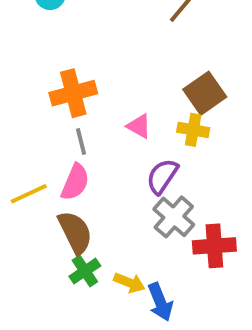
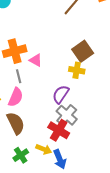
pink triangle: (139, 126) -> (36, 60), moved
red cross: (214, 246) -> (59, 130), moved, turned 35
green cross: (85, 271) -> (21, 155), moved

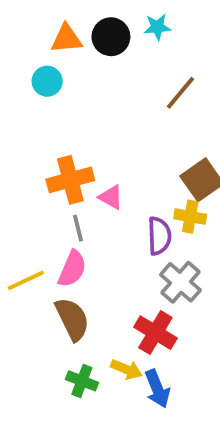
purple semicircle: (61, 94) -> (159, 236), moved, turned 144
gray cross: (67, 115) -> (181, 282), moved
green cross: (21, 155) -> (82, 381), turned -35

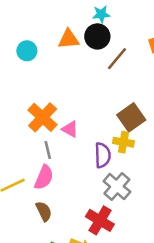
black circle: (111, 37) -> (97, 36), moved
orange triangle: (66, 39) -> (69, 39), moved
orange cross: (70, 180) -> (43, 117), turned -32
brown semicircle: (72, 319) -> (44, 211), size x0.7

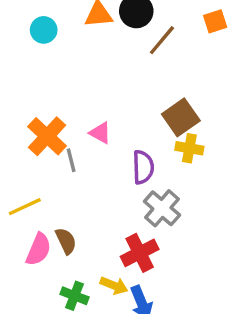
orange cross: (43, 117) -> (47, 136), moved
yellow cross: (123, 142) -> (189, 148), moved
pink semicircle: (44, 177) -> (38, 249), moved
red cross: (100, 220) -> (140, 253), turned 32

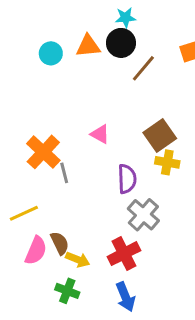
cyan circle: (44, 30) -> (51, 53), moved
pink triangle: (100, 133) -> (100, 134), moved
yellow arrow: (114, 285) -> (78, 260), moved

